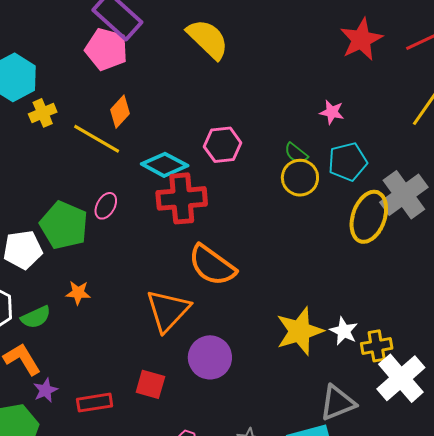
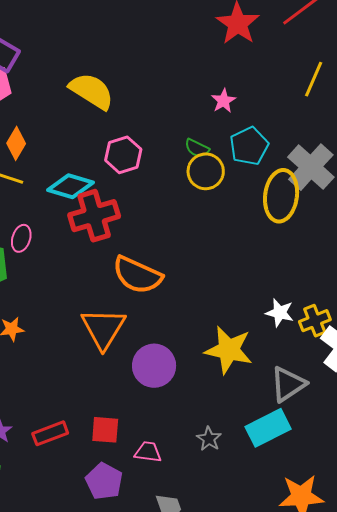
yellow semicircle: (208, 39) -> (92, 91), moved
pink star: (332, 112) -> (224, 101), turned -30
yellow star: (300, 331) -> (229, 350), moved, turned -30
red square: (150, 384) -> (105, 430), moved

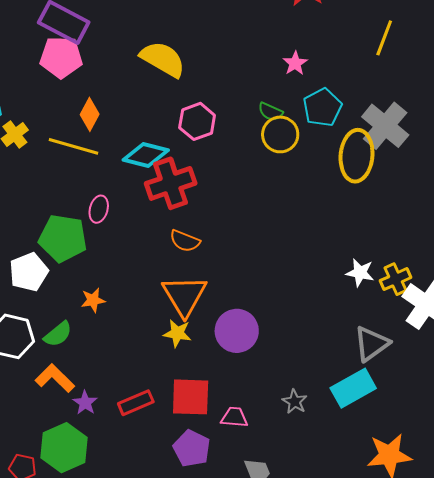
orange semicircle: (137, 275) -> (185, 241), moved, size x0.6
yellow star: (229, 350) -> (177, 333), moved, size x0.6
red square: (105, 430) -> (191, 397), size x1.4

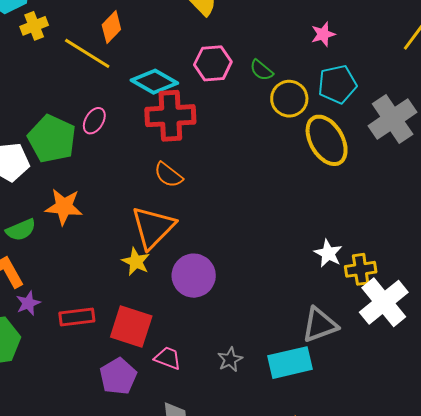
green semicircle: (270, 112) -> (261, 70), moved
yellow ellipse: (357, 156) -> (327, 140), moved, turned -51
orange star: (93, 300) -> (64, 207), size x1.5

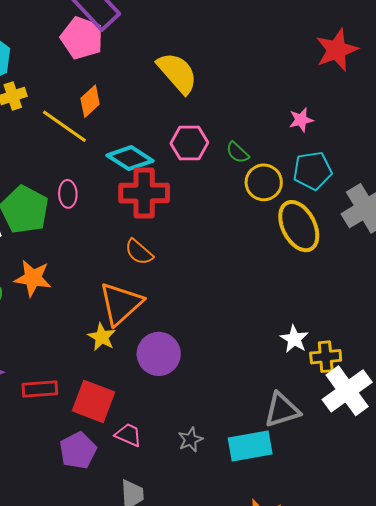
pink ellipse: (94, 121) -> (68, 194), turned -36

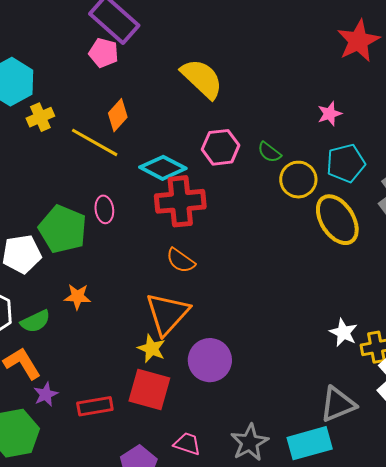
pink pentagon: (82, 38) -> (104, 53), size x0.7
orange star: (33, 278) -> (77, 297), size x0.7
red square: (94, 401) -> (149, 389), moved
gray star: (190, 440) -> (250, 442), size x1.5

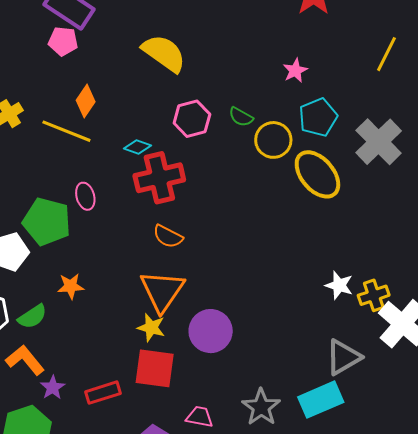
cyan diamond: (163, 168) -> (138, 147), size x0.6

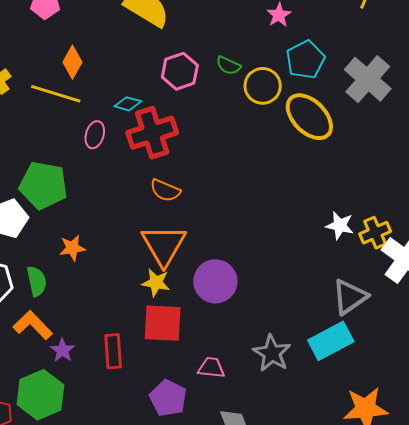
pink ellipse: (85, 196) -> (95, 135), moved, turned 36
green semicircle: (32, 317) -> (37, 281), turned -64
red rectangle: (103, 393) -> (113, 351), turned -72

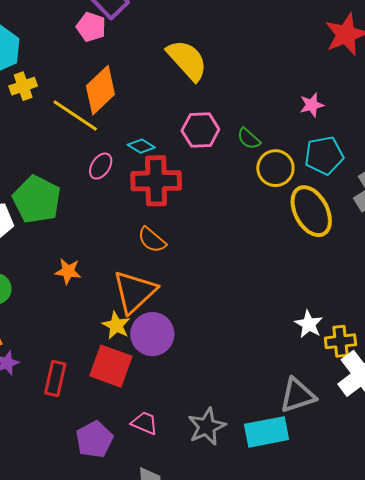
orange diamond: (72, 62) -> (100, 90), size x1.5
orange star: (72, 248) -> (68, 271), moved
purple circle: (215, 281) -> (152, 334), moved

